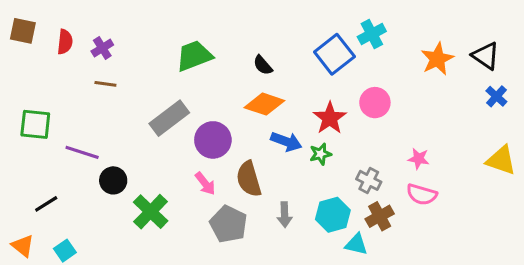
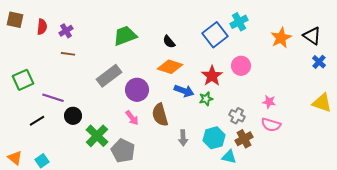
green square: (35, 124) -> (23, 80), turned -30
black line: (46, 204) -> (37, 121), moved
gray pentagon: (229, 224) -> (123, 151), moved

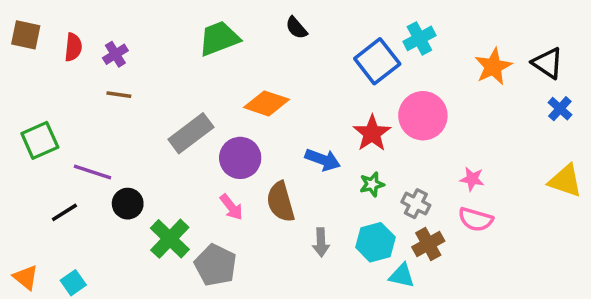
green trapezoid: (125, 36) -> (219, 38), moved
black semicircle: (169, 42) -> (296, 28), moved
pink circle: (241, 66) -> (423, 116), size x1.4
orange diamond: (170, 67) -> (267, 103), moved
green star: (206, 99) -> (372, 184), moved

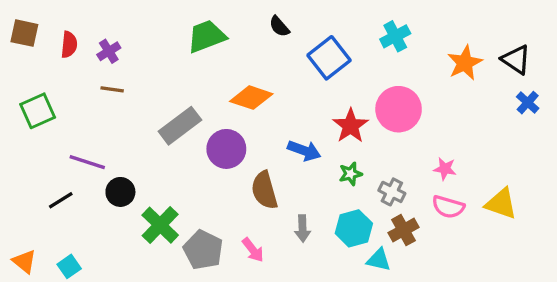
blue square: (377, 61) -> (329, 58), moved
green square: (40, 140) -> (38, 111), moved
yellow triangle: (565, 181) -> (501, 204), moved
pink arrow: (231, 207) -> (253, 250), moved

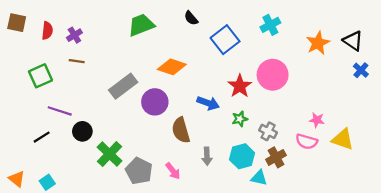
green square: (38, 111) -> (40, 76), moved
pink star: (445, 169) -> (317, 120), moved

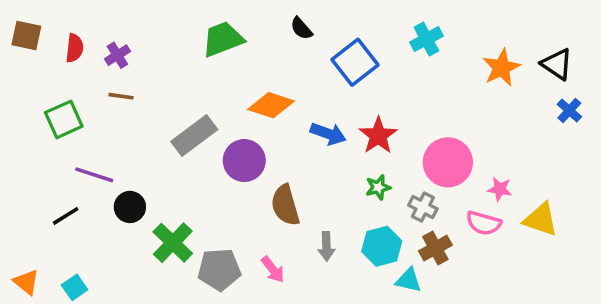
pink circle: (273, 75) -> (448, 162), moved
blue arrow: (208, 103) -> (328, 134), moved
gray pentagon: (139, 171) -> (219, 270), turned -30

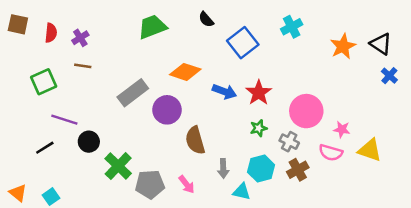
cyan triangle: (409, 280) -> (242, 192), moved

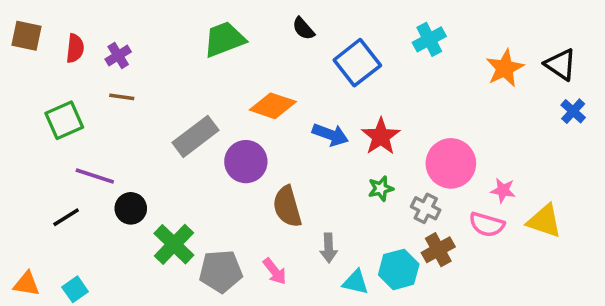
cyan hexagon: (261, 168) -> (399, 269), moved
orange triangle: (18, 193) -> (26, 284), turned -30

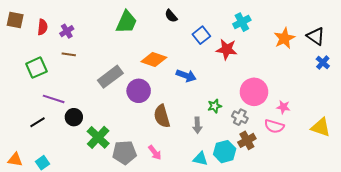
green trapezoid: (224, 39) -> (126, 22), turned 135
blue square: (357, 63) -> (201, 35), size x0.7
red star: (381, 136) -> (227, 49), moved, turned -30
yellow triangle: (544, 221) -> (321, 127), moved
gray arrow: (329, 248) -> (197, 125), moved

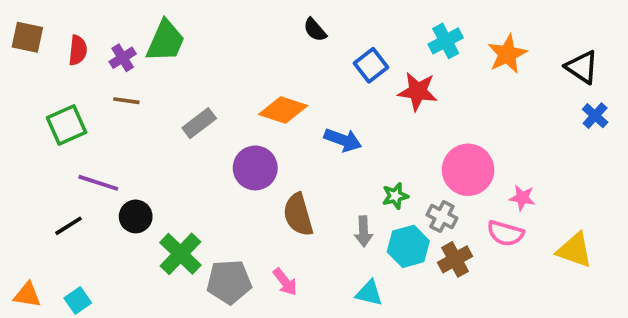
green trapezoid: (126, 22) -> (166, 41), moved
orange star: (284, 38) -> (507, 54), moved
gray rectangle: (110, 77) -> (199, 123), moved, size x0.7
yellow triangle: (321, 127) -> (575, 250), moved
cyan hexagon: (225, 152) -> (408, 246), moved

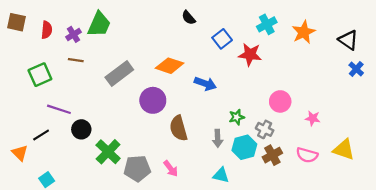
gray rectangle: (199, 123) -> (119, 74), size x1.4
pink circle: (468, 170) -> (280, 101), size x0.7
pink semicircle: (505, 233) -> (307, 155), moved
orange triangle: (27, 295) -> (20, 153), moved, turned 36

